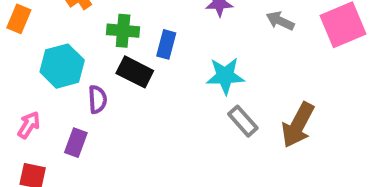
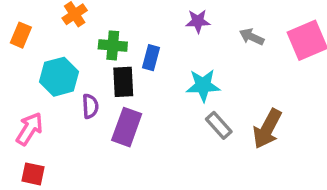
black rectangle: (135, 72) -> (123, 82), turned 60
pink arrow: (29, 125) -> (30, 129), size x1.4
purple rectangle: (76, 143) -> (127, 127), moved, size x1.5

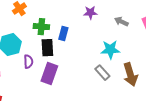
cyan star: (203, 85) -> (110, 50), moved
brown arrow: (267, 129) -> (130, 75), turned -45

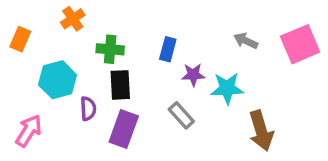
purple star: (90, 13) -> (193, 75), moved
blue rectangle: (63, 34) -> (168, 49), moved
gray rectangle: (102, 73) -> (181, 115), moved

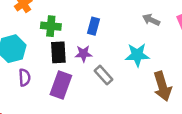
purple star: (193, 75) -> (83, 54), moved
purple semicircle: (88, 109) -> (25, 78), moved

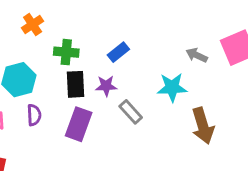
gray arrow: (151, 20) -> (197, 55), moved
blue rectangle: (93, 26) -> (118, 52), turned 36

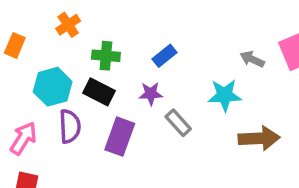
black rectangle: (76, 84) -> (99, 92), moved, turned -60
purple semicircle: (34, 115) -> (70, 126), size x1.4
brown arrow: (203, 126) -> (259, 138), turned -76

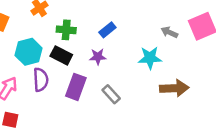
gray rectangle: (178, 123) -> (111, 94), moved

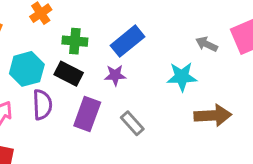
blue rectangle: (107, 30) -> (128, 41), size x1.5

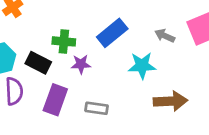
green cross: (75, 41) -> (64, 41), moved
blue rectangle: (128, 41) -> (112, 33), moved
gray rectangle: (132, 123) -> (97, 108), turned -40

